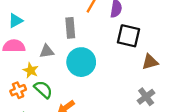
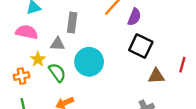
gray rectangle: (70, 28) -> (72, 23), moved
green semicircle: (43, 89) -> (57, 73), moved

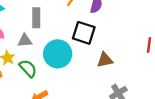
black square: (141, 46) -> (84, 33), moved
brown triangle: (156, 76) -> (105, 60), moved

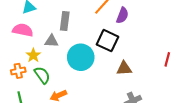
green semicircle: (28, 68) -> (42, 75), moved

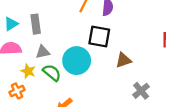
gray rectangle: (65, 21) -> (36, 24), moved
green semicircle: (42, 75) -> (52, 73), moved

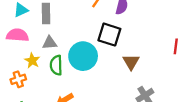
brown triangle: (123, 60) -> (131, 62), turned -49
green semicircle: (52, 73) -> (56, 65), turned -138

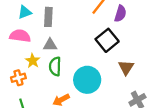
black square: (109, 35) -> (107, 40), turned 30
cyan circle: (83, 56) -> (87, 80), moved

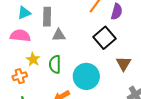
gray triangle: (50, 45) -> (59, 35), moved

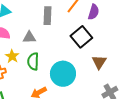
gray rectangle: (47, 17) -> (47, 16), moved
gray triangle: (59, 35) -> (29, 37), moved

